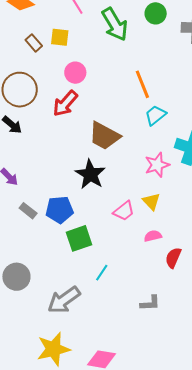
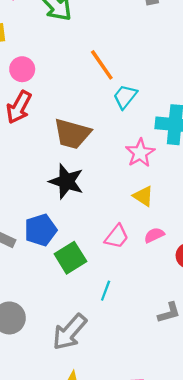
pink trapezoid: (124, 211) -> (117, 237), moved

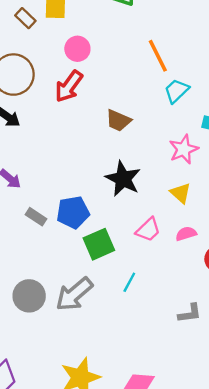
brown trapezoid: (72, 134) -> (118, 120), size x0.7
black star: (66, 181) -> (123, 179), moved
gray arrow: (70, 332) -> (74, 294), moved

